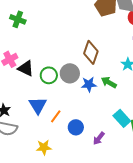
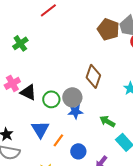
green cross: (18, 19) -> (20, 43), turned 35
green arrow: (109, 82) -> (107, 121), moved
blue star: (89, 84) -> (75, 111), moved

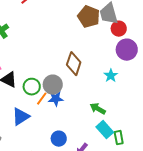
green arrow: (107, 121) -> (98, 109), moved
blue triangle: (40, 129) -> (21, 117), turned 30
orange line: (58, 140) -> (42, 99), moved

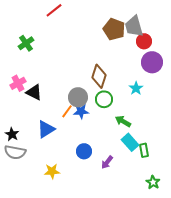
green circle: (32, 87) -> (104, 99), moved

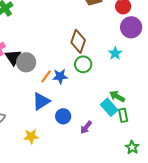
black triangle: (34, 92) -> (13, 57), turned 30
gray circle: (78, 97) -> (26, 62), moved
green arrow: (123, 121) -> (117, 96), moved
blue triangle: (46, 129) -> (41, 101), moved

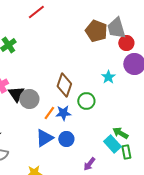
brown diamond: (78, 41) -> (64, 85), moved
cyan star: (115, 53) -> (108, 77), moved
blue circle: (63, 116) -> (66, 139), moved

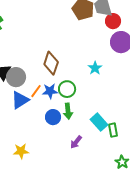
cyan star: (108, 77) -> (95, 68), moved
green circle: (86, 101) -> (67, 89), moved
green arrow: (120, 133) -> (68, 111), moved, turned -126
blue triangle: (44, 138) -> (20, 100), moved

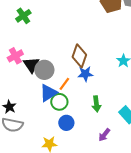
green circle: (67, 89) -> (59, 102), moved
blue star: (50, 91) -> (85, 74), moved
blue circle: (53, 117) -> (66, 123), moved

